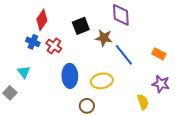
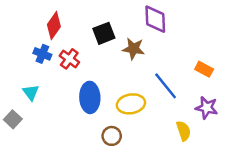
blue line: (124, 55) -> (166, 86), moved

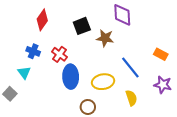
blue cross: (42, 54) -> (33, 51), moved
red cross: (69, 59) -> (59, 54), moved
yellow semicircle: (184, 131) -> (131, 98), moved

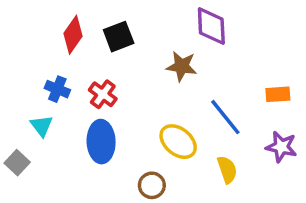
black square: (82, 26) -> (119, 37), moved
orange rectangle: (161, 54) -> (278, 94), turned -32
blue ellipse: (71, 77) -> (101, 142), moved
yellow ellipse: (103, 82) -> (178, 142), turned 50

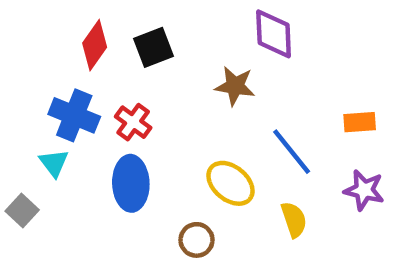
blue cross: (57, 89) -> (74, 115), size x1.5

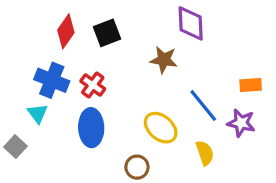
purple star: (364, 190) -> (241, 123), moved

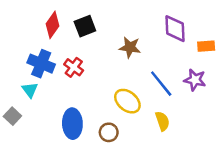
purple diamond: (191, 23) -> (175, 29), moved
orange rectangle: (251, 85) -> (206, 46), moved
purple star: (241, 123) -> (195, 80), moved
blue ellipse: (91, 128) -> (72, 124), moved

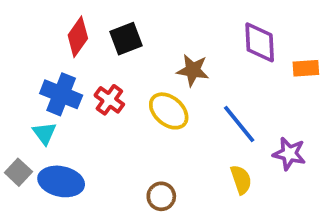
purple star: (195, 80) -> (289, 154), moved
yellow ellipse: (127, 101) -> (169, 111), moved
blue ellipse: (72, 124) -> (61, 181), moved, turned -76

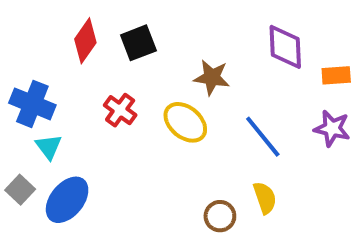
blue cross: (61, 94) -> (32, 104), moved
purple star: (289, 154) -> (332, 128), moved
blue ellipse: (61, 181) -> (67, 200), turned -63
brown circle: (161, 196) -> (220, 216), moved

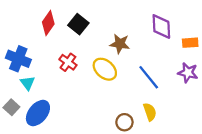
black square: (138, 43) -> (78, 24), turned -30

